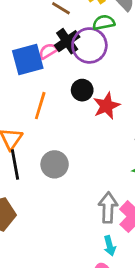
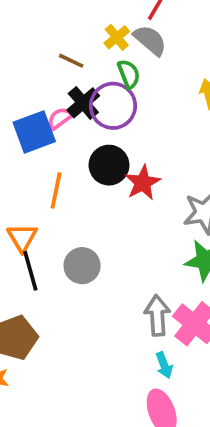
green semicircle: (104, 22) -> (129, 74), turned 85
black circle: (82, 90) -> (109, 165), size x1.4

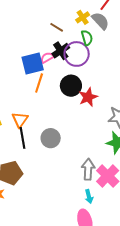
orange line: (56, 191) -> (39, 83), moved

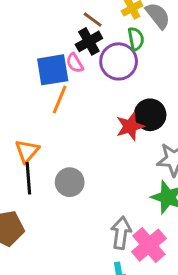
black cross: (61, 51) -> (89, 41), moved
pink semicircle: (47, 58) -> (75, 63), turned -96
black circle: (71, 86) -> (150, 115), moved

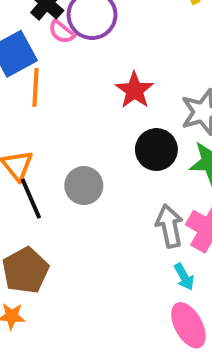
pink semicircle: (75, 63) -> (61, 32), moved
black circle: (150, 115) -> (156, 150), moved

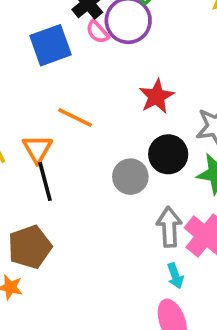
orange line: (36, 87) -> (75, 117), moved, turned -76
gray circle: (84, 186) -> (130, 177), moved

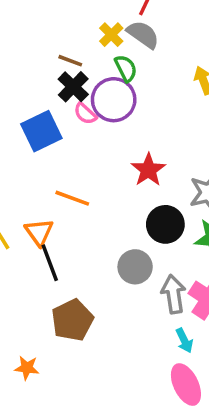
gray circle: (130, 177) -> (135, 267), moved
brown pentagon: (30, 247) -> (72, 320), moved

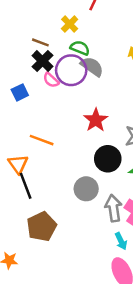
gray semicircle: (143, 34) -> (92, 67), moved
green semicircle: (126, 68) -> (80, 48), turned -42
blue square: (41, 131) -> (20, 92), size x0.6

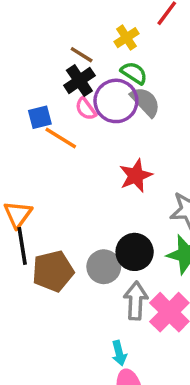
orange line: (42, 140) -> (61, 138), moved
black circle: (108, 159) -> (135, 252), moved
brown pentagon: (42, 227) -> (53, 271), moved
cyan arrow: (121, 241) -> (119, 353), moved

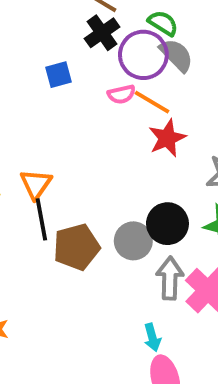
pink semicircle: (86, 109) -> (121, 94), moved, turned -65
orange line: (61, 138) -> (152, 102), moved

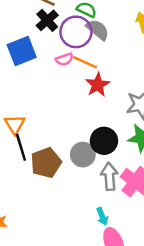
blue square: (59, 75) -> (22, 51), size x1.6

